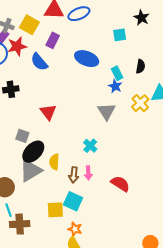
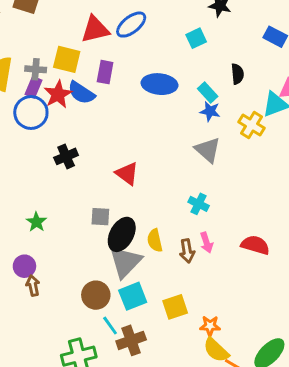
blue semicircle: (39, 62) -> (81, 93), moved
cyan square: (73, 201) -> (133, 296), moved, turned -30

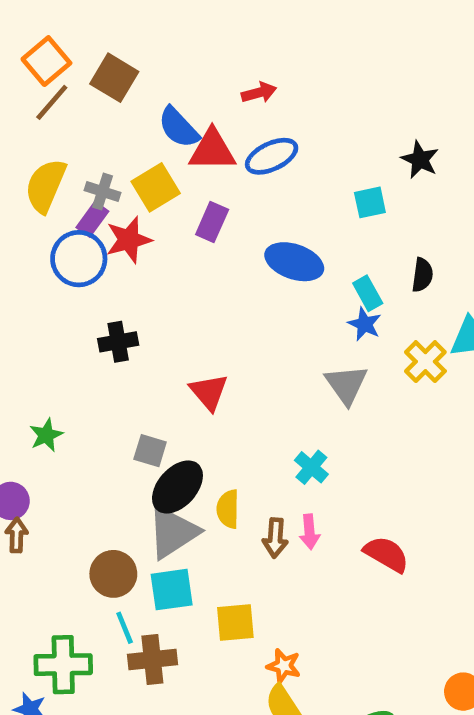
yellow square: (67, 59) -> (156, 187), turned 32
blue semicircle: (81, 93) -> (179, 127), moved

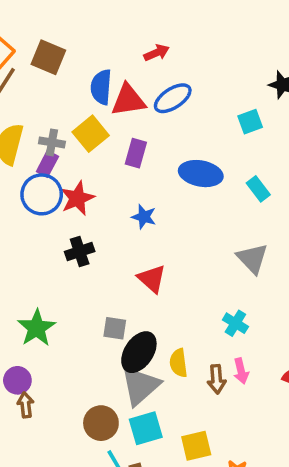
blue semicircle: (179, 127) -> (101, 87), turned 56
red star: (129, 240) -> (77, 198), moved
blue star: (365, 324) -> (144, 217), moved
green star: (46, 435) -> (37, 328), size x1.5

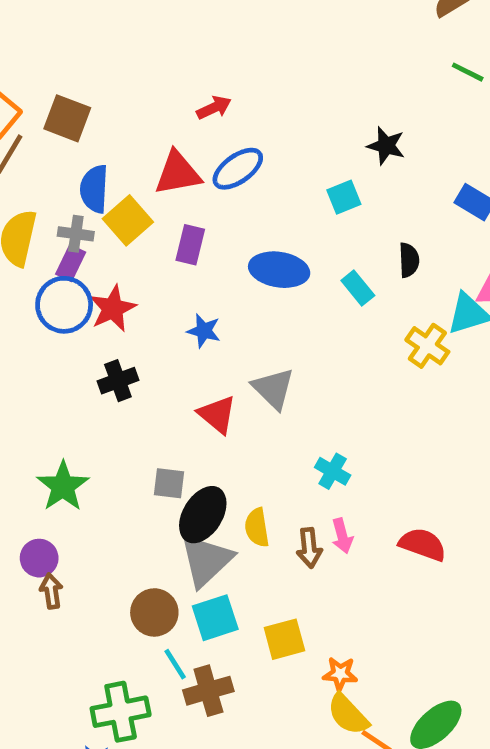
blue semicircle: (101, 87) -> (94, 189), moved
gray triangle: (252, 258) -> (273, 389), moved

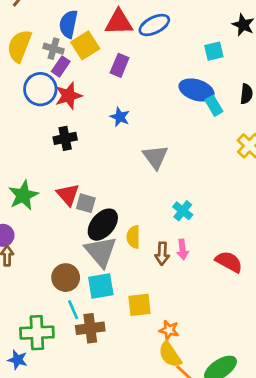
purple rectangle: (71, 263) -> (61, 66), moved
blue ellipse: (279, 270) -> (197, 90), moved
red triangle: (217, 414) -> (68, 195), moved
gray triangle: (206, 560) -> (101, 252), turned -36

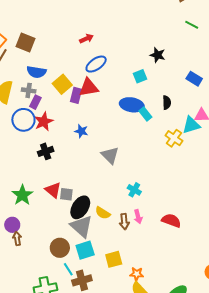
red triangle: (119, 22) -> (89, 88), moved
blue semicircle: (68, 24) -> (36, 72), turned -84
yellow square: (85, 45) -> (62, 84), moved
yellow semicircle: (133, 237) -> (103, 213), turned -49

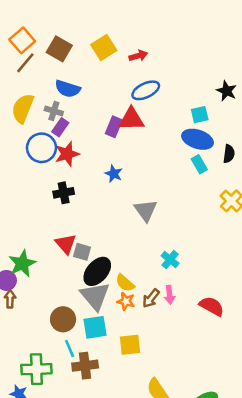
yellow square: (62, 84) -> (104, 48), moved
blue ellipse: (132, 105) -> (198, 139), moved
green star: (22, 195) -> (22, 264), moved
brown arrow: (124, 222) -> (151, 298), turned 35
orange star: (137, 274) -> (126, 301), moved

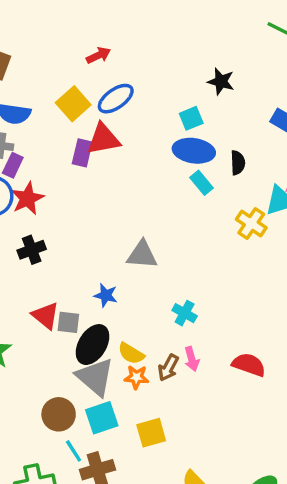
yellow square: (104, 48) -> (73, 104), moved
blue star: (114, 174) -> (106, 295), moved
gray triangle: (146, 210) -> (142, 255), turned -40

